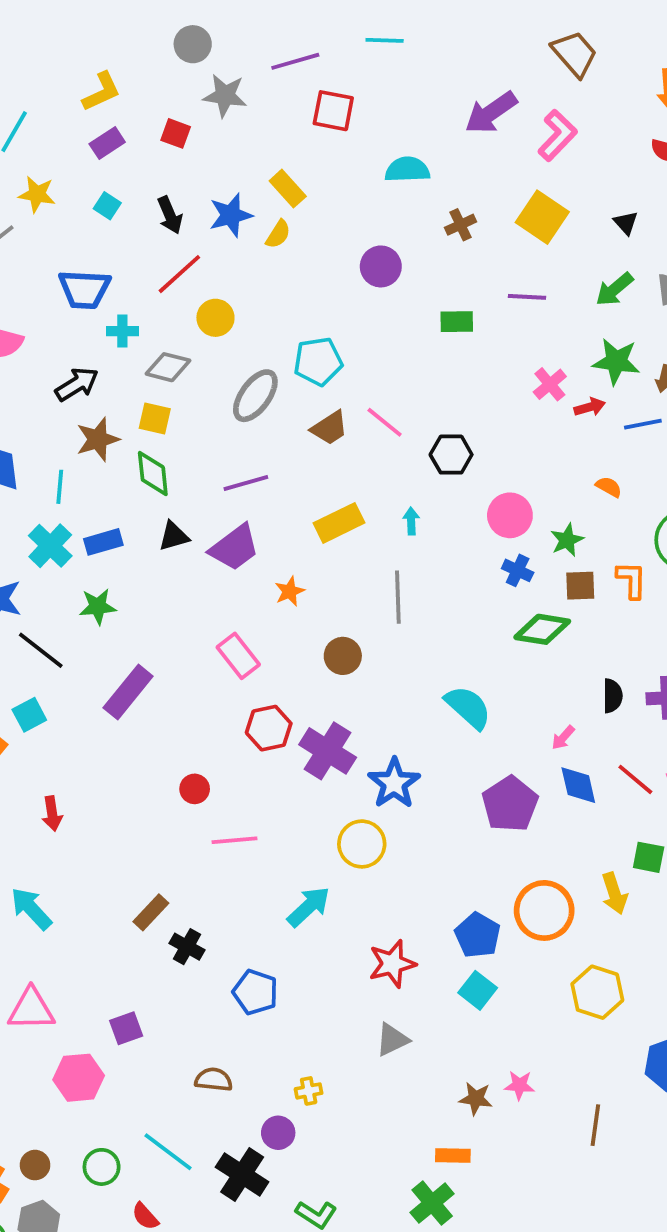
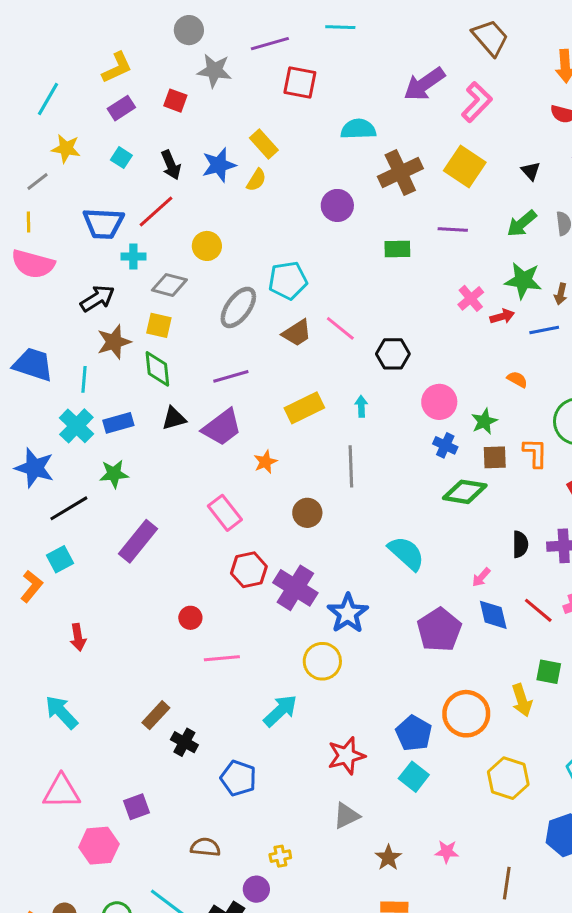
brown cross: (461, 225) -> (400, 173), size x1.8
red line: (179, 274) -> (156, 211), moved
black line: (41, 650) -> (69, 508), turned -69
brown star: (476, 1099) -> (388, 858), moved, turned 30

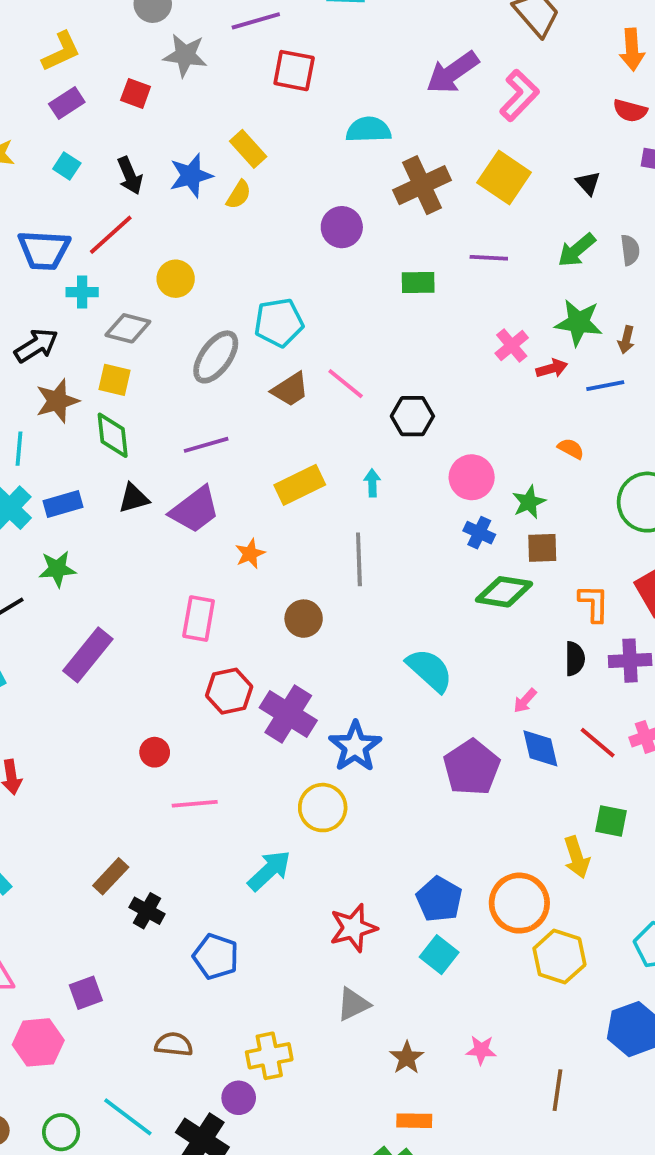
orange L-shape: (535, 453) -> (594, 603), moved
pink rectangle: (225, 513) -> (199, 619), turned 48
orange circle: (466, 714) -> (519, 903), moved
yellow cross: (280, 856) -> (269, 1056), size x1.6

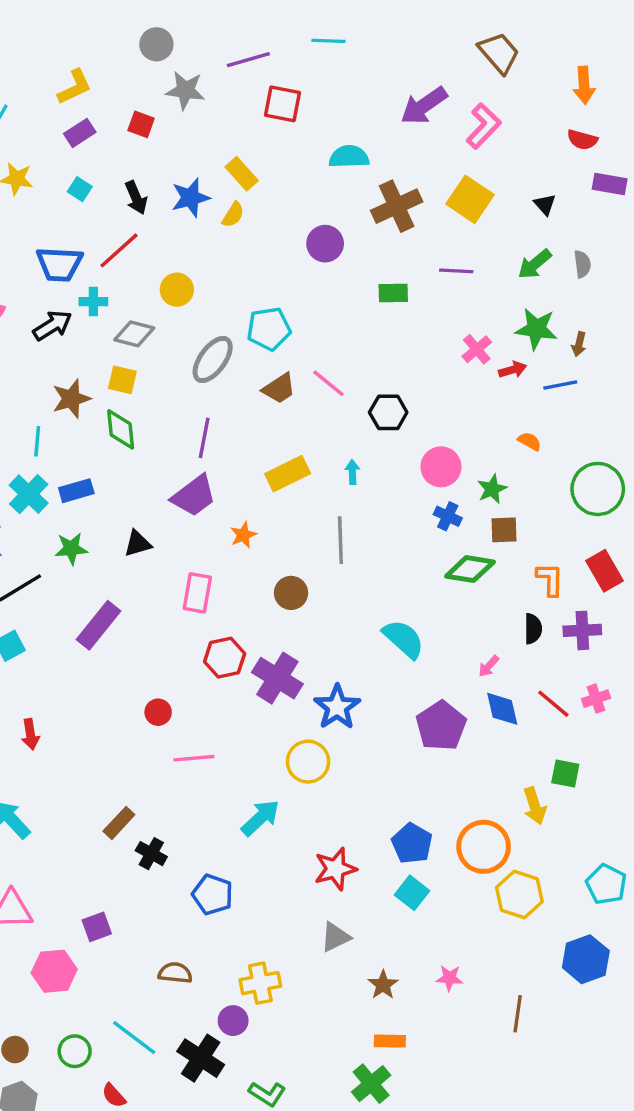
black arrow: (36, 346) -> (52, 325), moved
purple line: (206, 445) -> (204, 438), turned -63
black triangle: (134, 498) -> (138, 544), moved

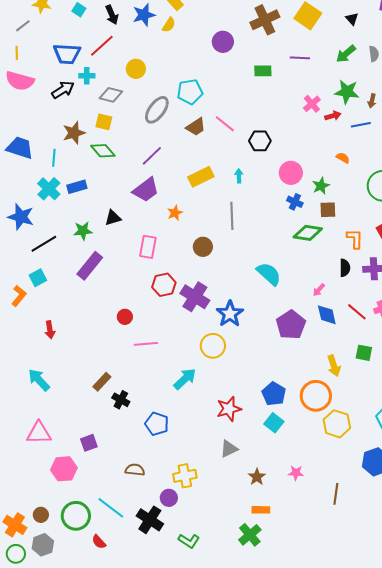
green diamond: (121, 429) -> (103, 151), turned -35
purple line: (204, 438) -> (152, 156), turned 35
green star: (71, 549) -> (83, 231), moved
yellow arrow: (535, 806) -> (334, 366), moved
green circle: (75, 1051) -> (76, 516), size x1.5

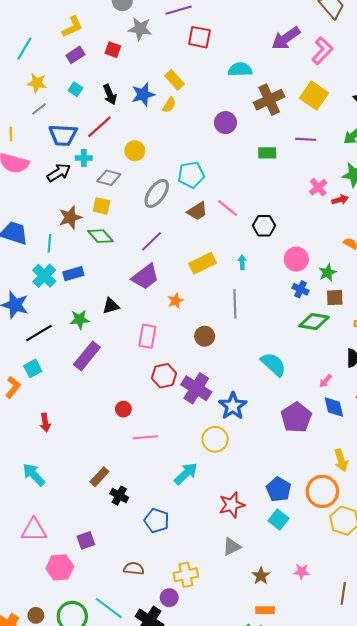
gray line: (23, 26) -> (39, 109), moved

